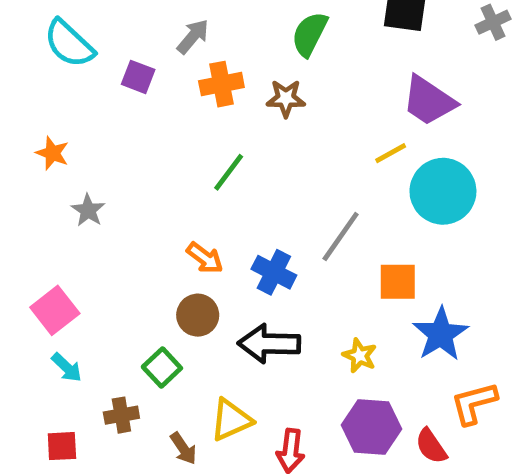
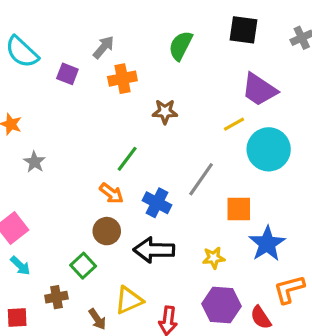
brown star: (286, 98) -> (165, 112), moved
green line: (229, 172) -> (127, 159), moved
yellow star: (360, 356) -> (214, 258), turned -30

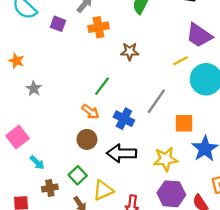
yellow star: (214, 258) -> (166, 159), size x1.5
cyan arrow: (20, 266) -> (37, 163), moved
green square: (83, 266) -> (78, 175), moved

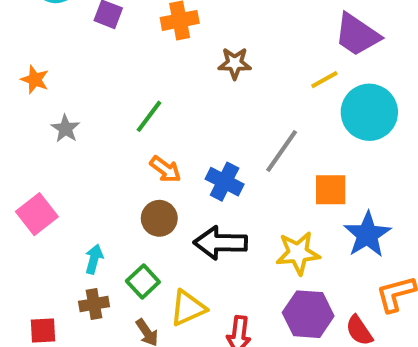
green line: (102, 86) -> (149, 116), moved
cyan arrow: (37, 163) -> (94, 259), moved, turned -119

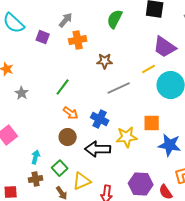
gray line: (282, 151) -> (119, 88), moved, turned 30
blue star: (367, 235) -> (170, 145), turned -30
yellow star: (298, 253) -> (127, 137), moved

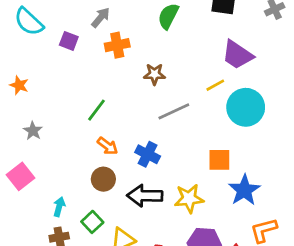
gray star: (22, 93) -> (33, 131), moved
yellow star: (127, 137) -> (189, 198), moved
blue star: (170, 145) -> (244, 190), turned 30

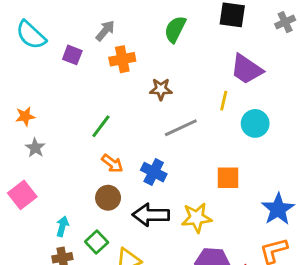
orange star: (19, 85) -> (25, 116), moved, turned -30
yellow line: (215, 85) -> (224, 101), turned -48
cyan circle: (246, 107) -> (255, 123), size x0.7
blue star: (244, 190) -> (278, 209), moved

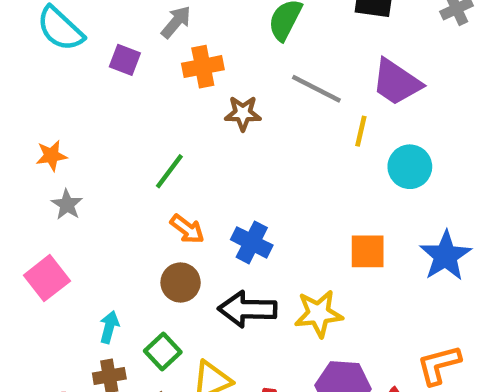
brown star: (161, 89) -> (243, 113), moved
gray line: (181, 128) -> (316, 89), moved, turned 52
blue star: (278, 209) -> (445, 256), moved

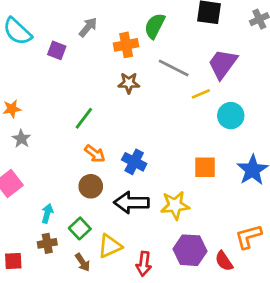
orange cross: (203, 67) -> (126, 45), moved
purple trapezoid: (396, 82) -> (223, 64), turned 92
yellow line: (361, 131) -> (201, 94), turned 54

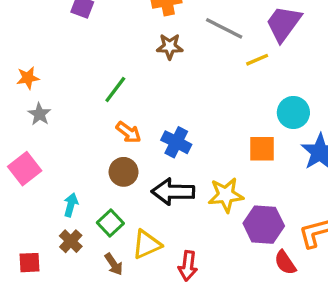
cyan circle: (231, 116) -> (293, 112), moved
brown cross: (47, 243) -> (71, 241), turned -36
purple hexagon: (190, 250) -> (264, 225), moved

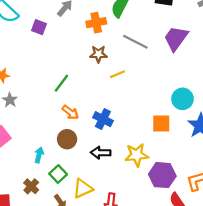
yellow line: (257, 60) -> (117, 74), moved
black arrow: (173, 192) -> (101, 153), size x0.7
cyan arrow: (71, 205) -> (39, 155), moved

